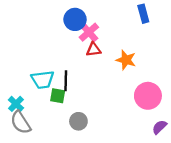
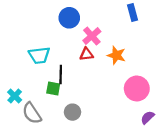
pink cross: (89, 32) -> (92, 36), moved
red triangle: (94, 50) -> (86, 54), moved
cyan trapezoid: (43, 80) -> (39, 55), moved
gray semicircle: (21, 122) -> (32, 113), moved

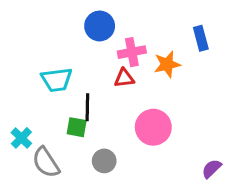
blue rectangle: (133, 12) -> (201, 38), moved
pink cross: (92, 36) -> (132, 52), turned 30
orange star: (116, 55) -> (167, 64), moved, turned -30
pink circle: (137, 89) -> (153, 127), moved

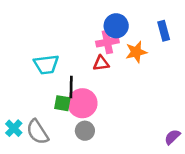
blue circle: (100, 26) -> (116, 26), moved
pink circle: (153, 127) -> (82, 103), moved
cyan cross: (21, 138) -> (14, 128), moved

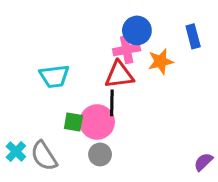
red triangle: (101, 63) -> (119, 75), size x1.5
black line: (71, 87) -> (112, 103), moved

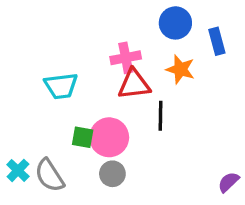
blue circle: (137, 30) -> (175, 23), moved
pink cross: (127, 50) -> (126, 58), moved
orange star: (161, 61) -> (180, 69), turned 30
black line: (112, 103) -> (160, 116), moved

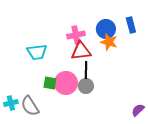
blue circle: (175, 23) -> (106, 29), moved
black line: (160, 116) -> (86, 70), moved
cyan cross: (18, 170) -> (11, 103), turned 32
gray circle: (112, 174) -> (86, 86), moved

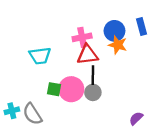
purple semicircle: (138, 110) -> (136, 118), moved

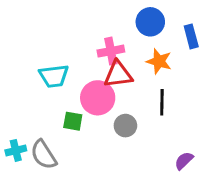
blue circle: (114, 31) -> (150, 22), moved
black line: (93, 75) -> (162, 102), moved
pink circle: (71, 89) -> (98, 98), moved

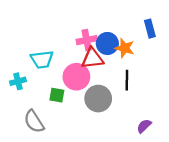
blue circle: (150, 22) -> (107, 43), moved
gray circle: (125, 126) -> (98, 99), size x1.5
cyan cross: (16, 150) -> (18, 81), moved

